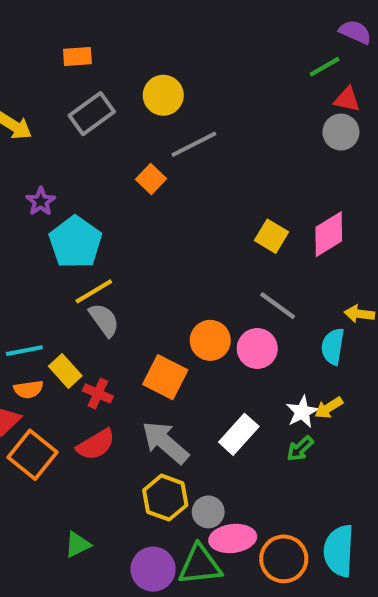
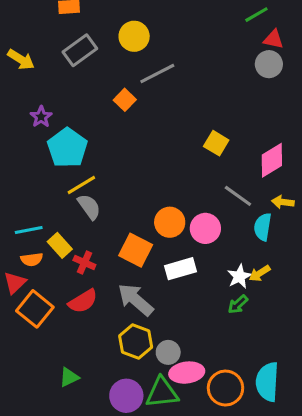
pink diamond: (329, 234) -> (272, 160), moved
gray line: (278, 306) -> (238, 196), moved
white rectangle: (239, 434) -> (181, 269), moved, turned 32

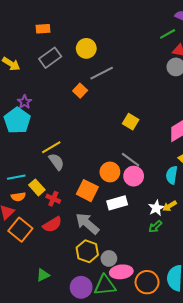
yellow square: (216, 143) -> (131, 122), moved
cyan pentagon: (67, 148) -> (17, 120), moved
gray line: (238, 196) -> (131, 160), moved

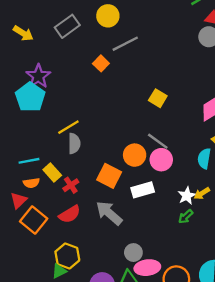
purple star: (24, 102) -> (38, 76), size x1.5
gray semicircle: (56, 162) -> (74, 143), turned 36
red cross: (53, 199) -> (71, 185), turned 32
yellow hexagon: (87, 251) -> (67, 256), moved

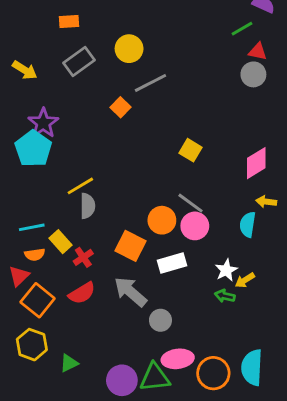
yellow arrow: (202, 193) -> (245, 280), moved
green arrow: (186, 217) -> (225, 296), turned 56
gray circle: (133, 253) -> (160, 320), moved
yellow hexagon: (67, 256) -> (32, 345), moved

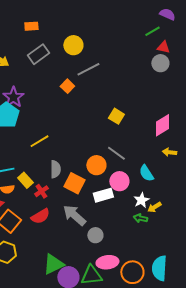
gray semicircle: (88, 206) -> (55, 169), moved
cyan semicircle: (248, 224) -> (146, 173), moved, turned -42
pink circle: (195, 226) -> (119, 181), moved
green triangle: (69, 363) -> (53, 264), moved, size x1.6

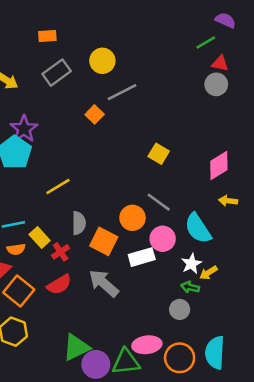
cyan semicircle: (146, 173) -> (198, 228), size x1.4
gray circle: (95, 235) -> (180, 309), moved

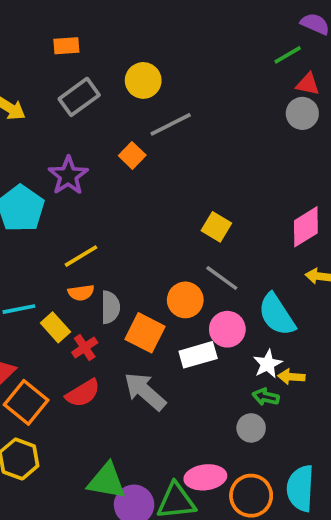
purple star: (24, 129) -> (68, 176), moved
yellow square: (159, 154) -> (216, 227), moved
orange semicircle: (16, 249) -> (81, 293), moved
yellow arrow: (208, 273) -> (291, 377), turned 36
green triangle: (76, 347) -> (107, 481), turned 36

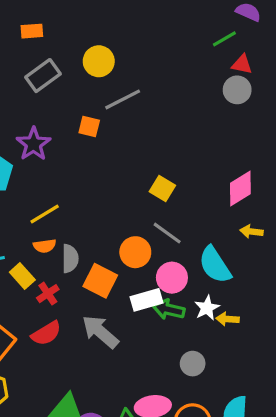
orange square: (132, 155) -> (89, 126), turned -30
green arrow: (266, 397) -> (169, 309), moved, size x1.4

